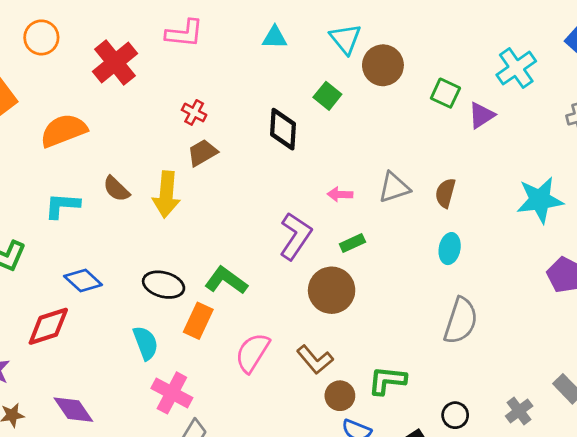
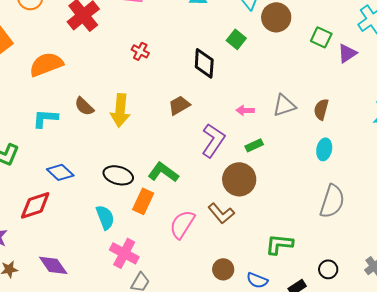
brown trapezoid: (202, 153) -> (179, 105), moved
brown L-shape: (315, 360) -> (221, 213), moved
brown circle: (340, 396) -> (223, 269), moved

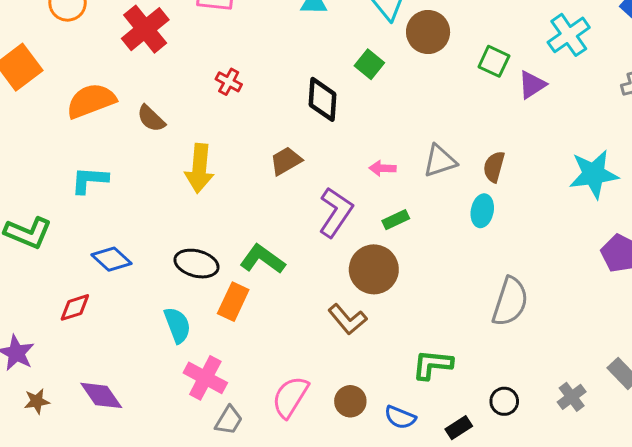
brown semicircle: (84, 106) -> (151, 118), moved
cyan ellipse: (324, 149) -> (482, 211), moved
red diamond: (35, 205) -> (75, 307), size x0.7
pink semicircle: (182, 224) -> (290, 397), moved

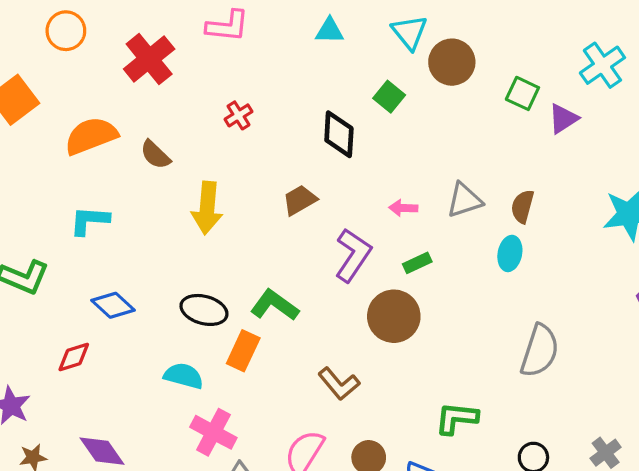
red cross: (229, 82) -> (238, 115), turned 30
brown L-shape: (347, 319) -> (339, 384), moved
cyan semicircle: (177, 325) -> (184, 376), turned -54

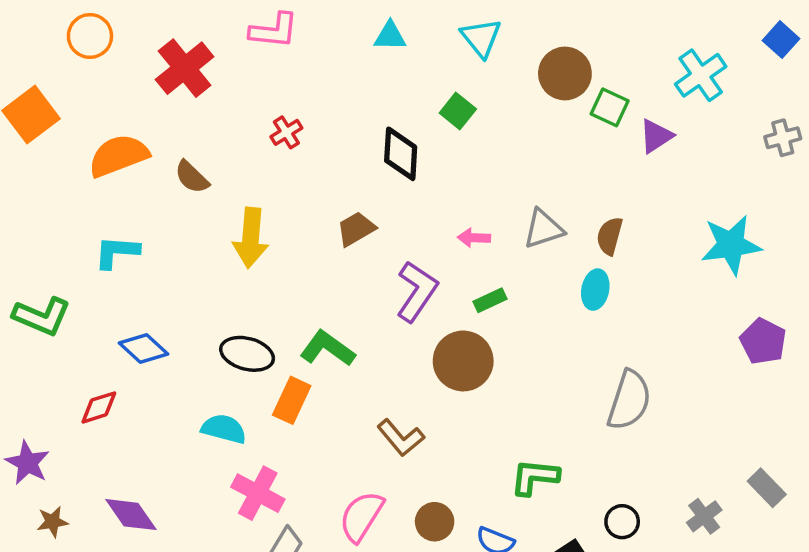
brown circle: (452, 62) -> (565, 73), moved

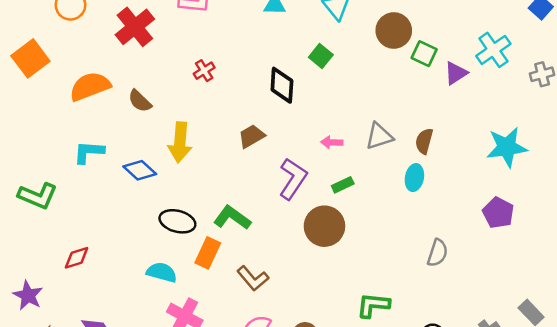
cyan cross: (701, 75) -> (493, 50), moved
purple pentagon: (763, 341) -> (498, 213), moved
blue diamond: (144, 348) -> (140, 170), moved
gray semicircle: (629, 400) -> (438, 253), size x0.7
brown L-shape: (401, 438) -> (253, 278), moved

